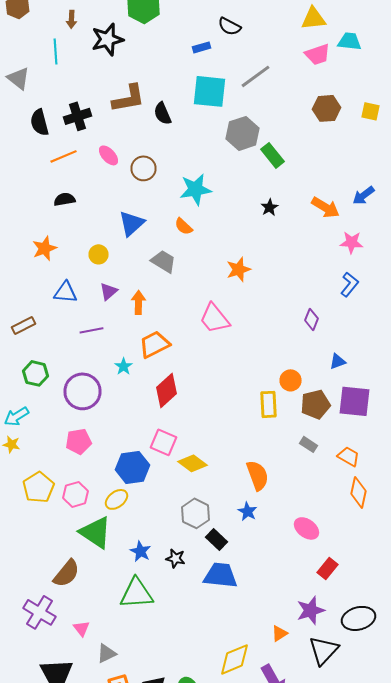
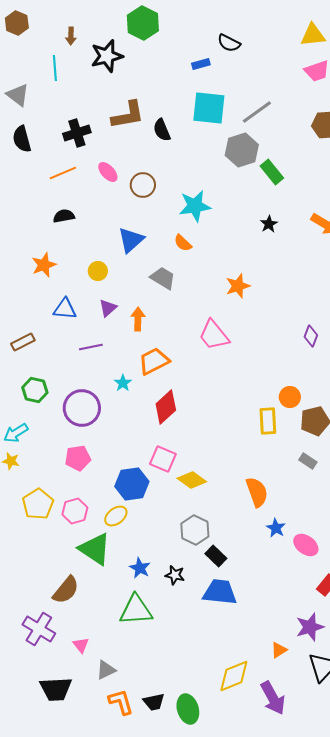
gray line: (256, 76) -> (257, 112), moved
black semicircle: (40, 122) -> (22, 139), moved
blue star: (248, 511) -> (276, 528), moved

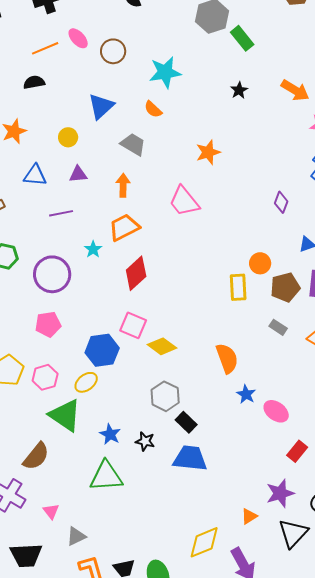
orange line: (63, 173) -> (45, 48), moved
purple triangle: (108, 308) -> (78, 174), turned 36
orange arrow: (138, 319) -> (123, 185), moved

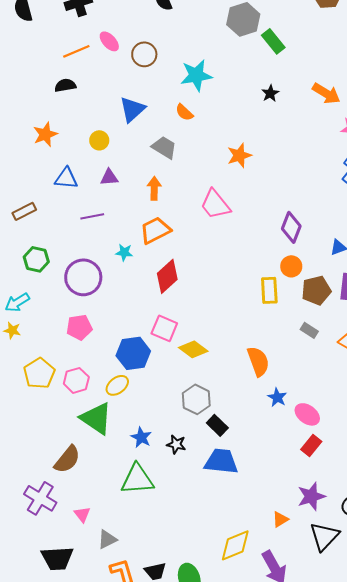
purple diamond: (281, 202) -> (291, 227), moved, size x1.4
cyan star: (93, 249) -> (124, 252), turned -30
red rectangle: (297, 451) -> (311, 445), moved

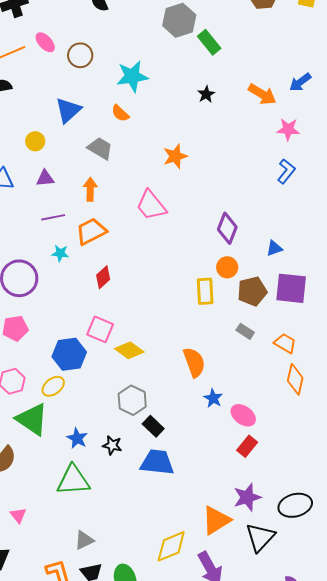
purple line: (92, 216) -> (53, 217), moved
red diamond: (167, 276) -> (103, 277), size x0.7
orange triangle: (280, 519) -> (216, 520), size x1.8
gray triangle: (107, 539) -> (84, 540), moved

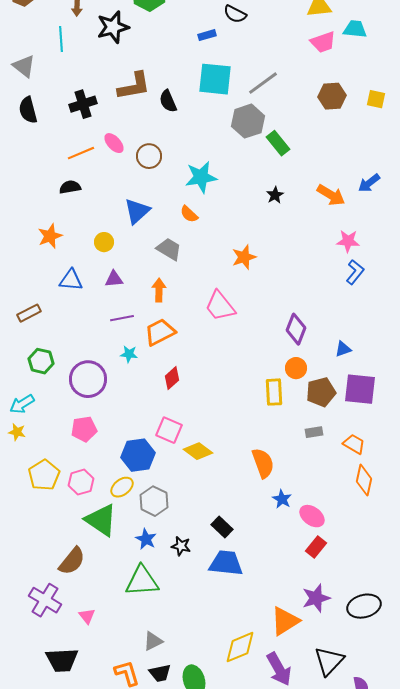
pink star: (288, 129) -> (348, 241), moved
gray rectangle: (245, 331) -> (314, 432), turned -42
gray hexagon: (132, 400) -> (154, 501), moved
black triangle: (260, 537) -> (329, 661), moved

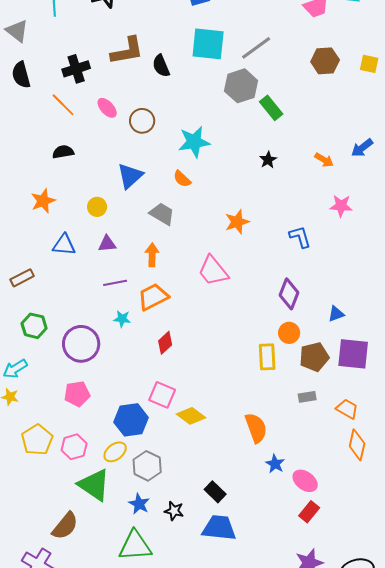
orange line: (81, 153) -> (63, 105), moved, turned 68
orange arrow: (331, 195) -> (324, 160), size x0.7
blue L-shape: (355, 272) -> (300, 237), moved, turned -55

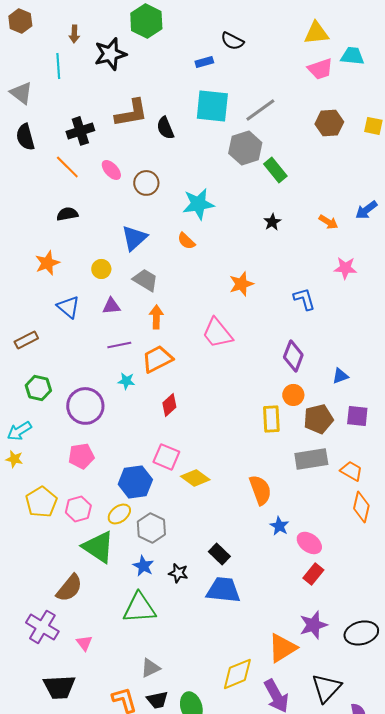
gray trapezoid: (162, 214) -> (145, 280), moved
blue triangle: (64, 245) -> (68, 307), turned 35
purple square: (353, 354) -> (357, 416), size x0.7
gray rectangle: (307, 397) -> (311, 459), size x1.8

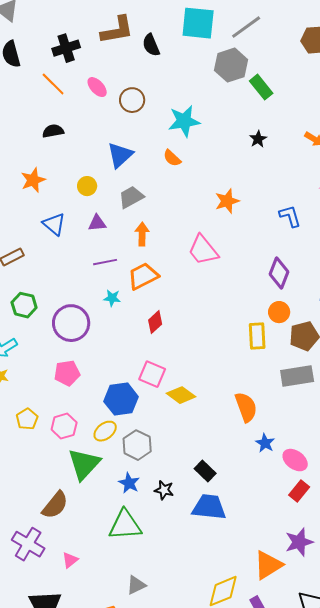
gray trapezoid: (145, 280) -> (131, 197), turned -60
yellow pentagon: (41, 502) -> (27, 419), size x0.7
green triangle: (98, 547) -> (84, 464), turned 39
pink triangle: (84, 643) -> (70, 560), turned 30

